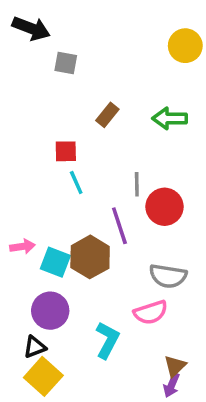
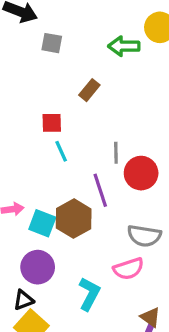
green arrow: (170, 118) -> (124, 46), moved
brown triangle: (175, 366) -> (150, 317), turned -40

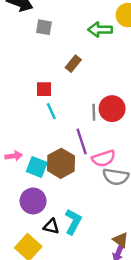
red circle: (141, 173) -> (112, 109), moved
pink semicircle: (129, 269) -> (104, 158), moved
black triangle: (24, 300) -> (51, 227), moved, turned 35

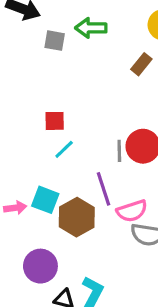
green arrow: (100, 30) -> (91, 28), moved
brown rectangle: (73, 64) -> (141, 64), moved
cyan line: (51, 111) -> (64, 149), turned 70
cyan square: (37, 167) -> (45, 200), moved

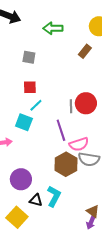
gray square: (55, 41) -> (29, 57), moved
cyan square: (45, 200) -> (24, 122), moved
brown hexagon: (77, 217) -> (66, 164), moved

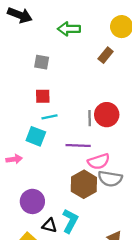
cyan line: (36, 105) -> (50, 117), turned 32
purple line: (61, 130) -> (78, 145), turned -70

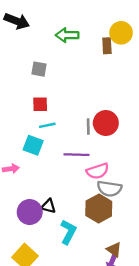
brown rectangle: (106, 55) -> (107, 46), moved, turned -42
brown hexagon: (84, 184) -> (99, 209), moved
black triangle: (50, 225) -> (48, 206), moved

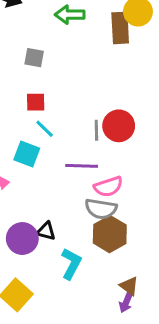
brown rectangle: (107, 46) -> (120, 28), size x1.5
cyan line: (47, 125) -> (45, 129), turned 56
gray semicircle: (109, 189) -> (101, 209), moved

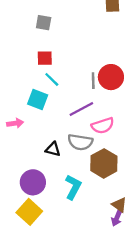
purple line: (82, 166) -> (81, 109), turned -30
gray semicircle: (101, 209) -> (80, 142), moved
black triangle: (46, 231) -> (53, 149), moved
purple circle: (22, 239) -> (33, 182), moved

